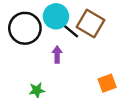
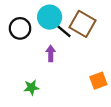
black circle: (25, 28) -> (20, 28), size x0.7

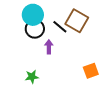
cyan circle: (50, 17) -> (33, 15), moved
black circle: (20, 28) -> (35, 29), moved

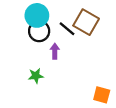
orange square: (91, 71) -> (102, 95), moved, turned 35
green star: (32, 77) -> (36, 76), moved

